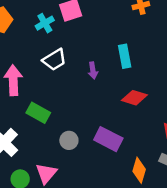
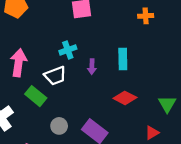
cyan cross: (45, 23) -> (68, 50), moved
white trapezoid: (54, 60) -> (55, 76), moved

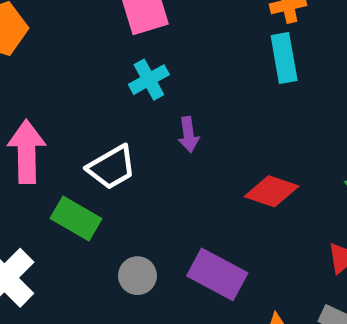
cyan cross: (68, 50) -> (149, 80), moved
cyan rectangle: (123, 59) -> (284, 58), moved

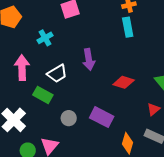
cyan cross: (149, 80) -> (45, 38), moved
purple arrow: (188, 135) -> (89, 59), size x1.5

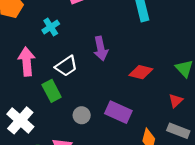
green rectangle: (43, 95) -> (52, 91), turned 36

